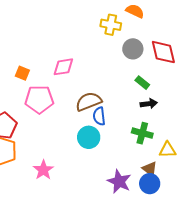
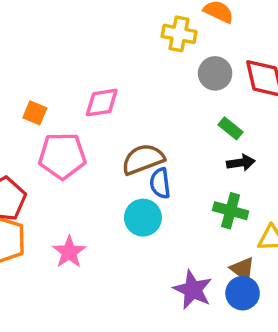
pink star: (43, 170) -> (69, 252), moved

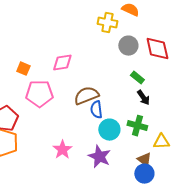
black arrow: (241, 163) -> (143, 98), turned 63
cyan circle: (143, 218) -> (109, 130), moved
pink star: (69, 252) -> (62, 150), moved
purple star: (193, 290) -> (99, 157), moved

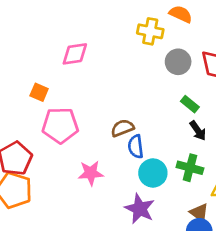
pink diamond: (62, 63) -> (75, 54), moved
brown semicircle: (86, 96) -> (122, 128), size x0.7
pink star: (62, 150) -> (91, 173), moved, turned 30

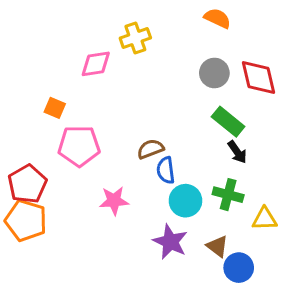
yellow cross: (150, 31) -> (135, 38), moved, turned -30
green rectangle: (190, 104) -> (228, 122), size x1.5
brown triangle: (199, 213) -> (217, 246), moved

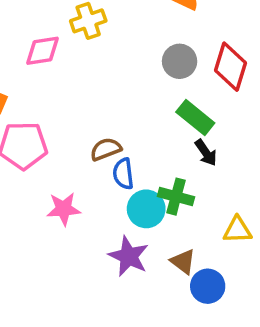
red diamond: (258, 78) -> (231, 67), turned 30
green cross: (228, 195) -> (176, 197), moved

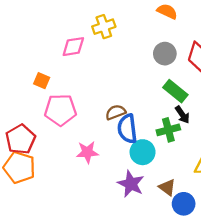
blue semicircle: (123, 174) -> (127, 129), size x1.4
green cross: (176, 197) -> (168, 130), moved, turned -30

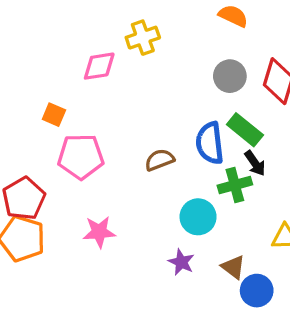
blue semicircle: (127, 129) -> (210, 143), moved
pink star: (87, 152) -> (99, 232), moved
purple star: (131, 184) -> (181, 262), size x0.7

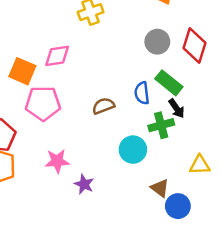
pink diamond: (99, 66) -> (57, 56), moved
orange square: (54, 115) -> (22, 71), size x1.5
blue semicircle: (210, 143) -> (142, 93), size x0.7
purple star: (181, 262) -> (84, 184), moved

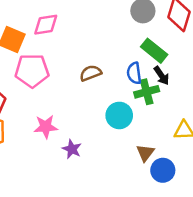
blue semicircle: (142, 93) -> (134, 73), moved
brown triangle: (160, 188) -> (145, 153), turned 30

